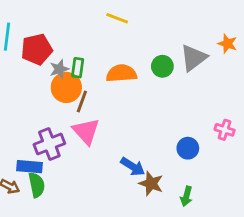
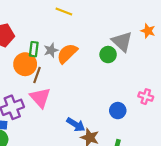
gray triangle: (193, 58) -> (122, 42), turned -40
green circle: (162, 66) -> (108, 55), moved
gray star: (59, 69) -> (51, 50), moved
orange semicircle: (121, 73) -> (67, 53), turned -40

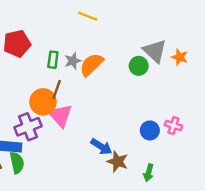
orange star: (148, 31) -> (180, 57), moved
orange circle: (25, 64) -> (43, 102), moved
pink cross: (146, 97) -> (173, 125), moved

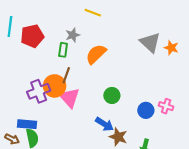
gray star: (73, 61) -> (73, 35), moved
green circle: (139, 66) -> (112, 95), moved
purple cross: (28, 127) -> (39, 91), moved

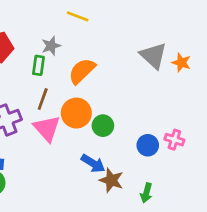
orange circle: (55, 86) -> (76, 113), moved

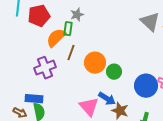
orange semicircle: (82, 71) -> (56, 38), moved
pink triangle: (47, 128) -> (89, 107), moved
blue circle: (148, 145) -> (146, 86), size x1.5

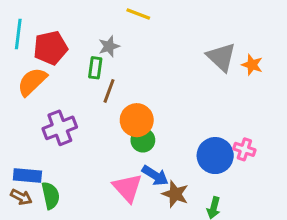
orange semicircle: (56, 38) -> (32, 82), moved
brown line: (71, 53) -> (109, 91), moved
green circle: (114, 72) -> (143, 140), moved
blue rectangle: (34, 99) -> (27, 176), moved

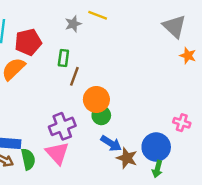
gray star: (109, 46) -> (73, 24), moved
gray triangle: (221, 57) -> (174, 26), moved
purple cross: (60, 128) -> (62, 126), moved
blue circle: (215, 156) -> (156, 147), moved
pink triangle: (127, 188) -> (57, 153), moved

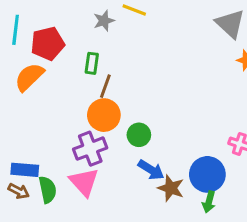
orange circle: (96, 99) -> (104, 115), moved

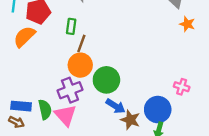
green circle: (139, 135) -> (106, 80), size x1.5
green semicircle: (48, 190) -> (45, 110), moved

